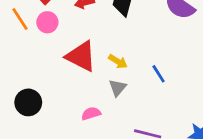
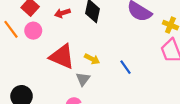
gray triangle: (118, 88) -> (83, 79), moved

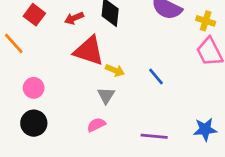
pink circle: (33, 31) -> (34, 88), moved
red triangle: (62, 56) -> (89, 51), moved

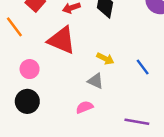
red triangle: (89, 51) -> (62, 40), moved
gray triangle: (106, 95) -> (96, 81), turned -42

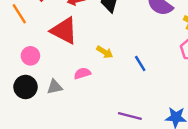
gray triangle: (96, 81) -> (55, 87), moved, turned -42
pink semicircle: (85, 107) -> (82, 73), moved

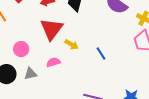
red triangle: (64, 31) -> (52, 29), moved, turned 40
pink circle: (30, 56) -> (21, 49), moved

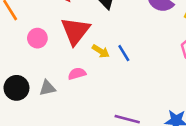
pink circle: (21, 49) -> (37, 38), moved
blue line: (101, 53) -> (124, 53), moved

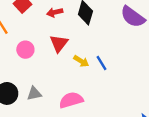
red triangle: (75, 31) -> (59, 43), size x0.7
pink semicircle: (77, 74) -> (71, 100), moved, size x1.5

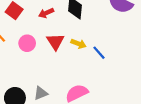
pink circle: (25, 50) -> (27, 43), moved
yellow arrow: (81, 61) -> (78, 44), moved

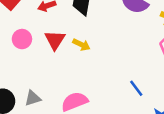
blue line: (99, 53) -> (136, 88), moved

